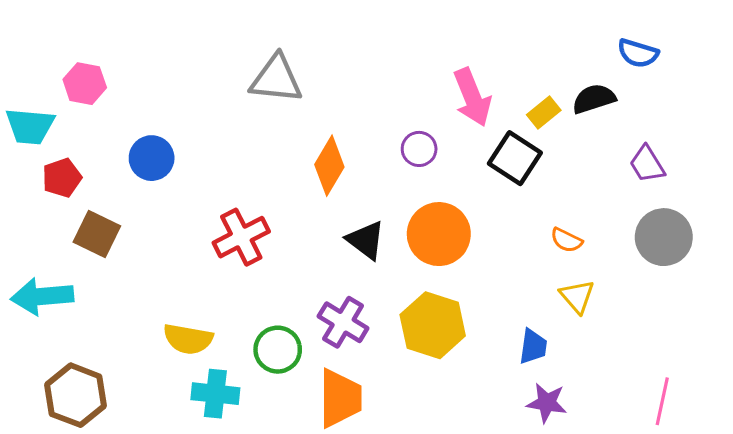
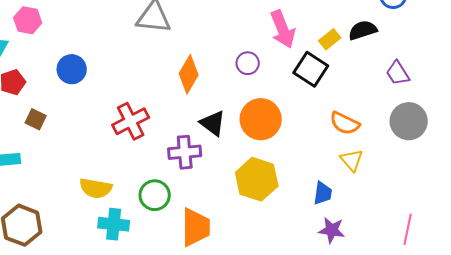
brown square: (97, 234) -> (36, 119), size x0.7
orange semicircle: (566, 240) -> (345, 123), size x1.4
purple cross: (343, 322) -> (185, 152), moved, turned -36

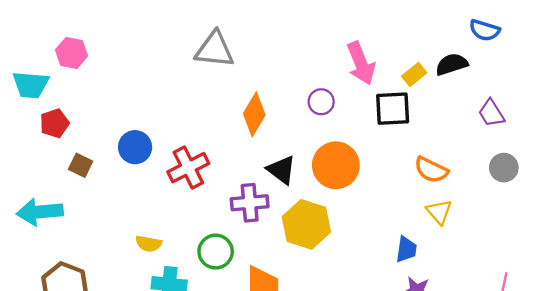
blue circle: (72, 69) -> (135, 147), moved
black square: (311, 69) -> (393, 109), turned -36
gray circle: (409, 121) -> (504, 168), size x0.7
yellow hexagon: (257, 179) -> (306, 224), moved
yellow semicircle: (96, 188) -> (149, 244), size x0.7

